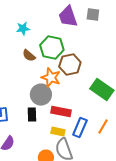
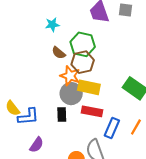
brown hexagon: (70, 65) -> (83, 62), moved
orange star: (51, 78) -> (70, 76), moved
yellow rectangle: (58, 132) -> (89, 87), moved, size x1.5

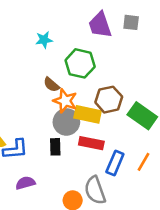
brown semicircle: (59, 53) -> (51, 85), moved
brown hexagon: (83, 62) -> (109, 100), moved
purple semicircle: (37, 145) -> (25, 183), turned -140

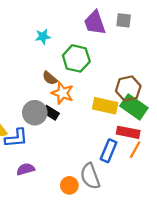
brown hexagon: (109, 100) -> (128, 88), moved
yellow rectangle: (88, 114) -> (105, 106), moved
gray circle: (66, 122) -> (35, 113), moved
red rectangle: (91, 143) -> (128, 132), moved
black rectangle: (55, 147) -> (51, 113), moved, turned -56

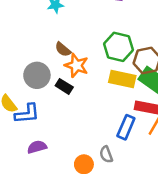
green hexagon: (76, 58) -> (119, 47), moved
gray circle: (35, 113) -> (37, 75), moved
gray semicircle: (90, 176) -> (106, 154), size x0.6

